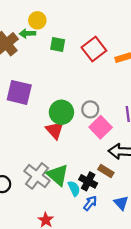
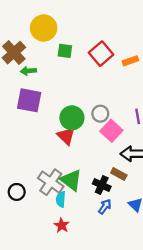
yellow circle: (37, 20) -> (44, 28), size x1.5
green arrow: (27, 33) -> (28, 71), moved
cyan semicircle: (74, 189) -> (61, 199), moved, turned -147

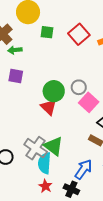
purple square: (29, 100) -> (16, 76), size x0.7
black cross: (102, 185) -> (71, 189), moved
cyan semicircle: (61, 199) -> (44, 163), size x1.5
blue arrow: (105, 207) -> (83, 169), size x1.5

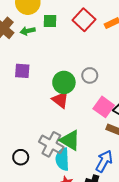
green arrow: (15, 50) -> (28, 31), moved
pink square: (89, 102) -> (104, 107), moved

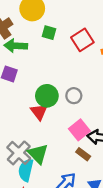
green arrow: (28, 31) -> (16, 46), moved, size x1.5

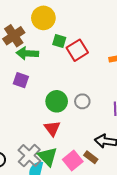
red square: (82, 40) -> (77, 50), moved
red triangle: (39, 112) -> (52, 128), moved
pink square: (79, 130) -> (73, 161), moved

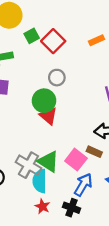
green square: (59, 41) -> (32, 36), turned -32
gray circle: (82, 101) -> (57, 78), moved
red triangle: (52, 128) -> (48, 116), moved

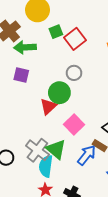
red triangle: (48, 116) -> (48, 106), moved, turned 30
pink square: (76, 160) -> (74, 125), moved
blue arrow: (83, 185) -> (87, 155), moved

